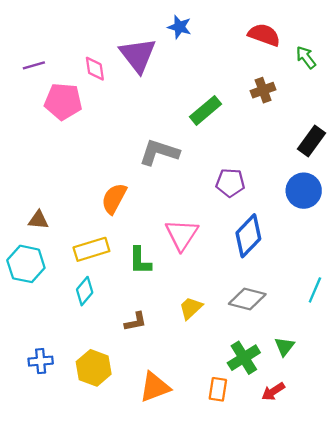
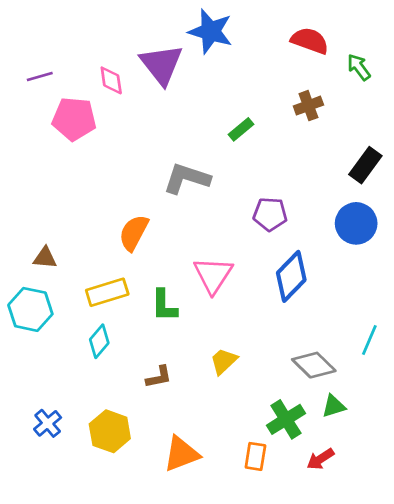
blue star: (179, 27) -> (210, 31), size x1.6
green rectangle: (205, 110) -> (241, 129), size x0.7
gray diamond: (247, 299) -> (314, 365), moved, turned 30
green triangle: (284, 346) -> (334, 406), turned 35
blue cross: (41, 361) -> (48, 423), turned -35

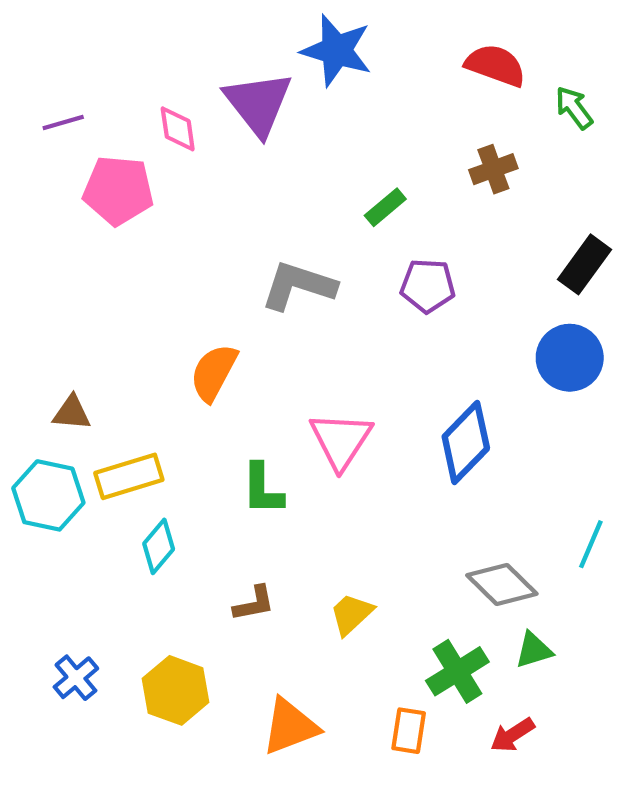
purple pentagon: (270, 214) -> (428, 286), moved
yellow rectangle: (107, 292) -> (129, 476), moved
yellow trapezoid: (224, 361) -> (351, 614), moved

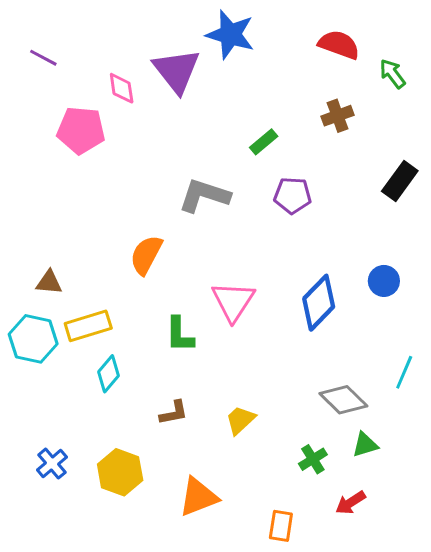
purple line: (63, 123) -> (43, 58), moved, turned 44
blue circle: (570, 358) -> (384, 281), moved, size x0.7
green cross: (457, 671) -> (313, 459), size x0.7
orange rectangle: (409, 731) -> (281, 526), moved

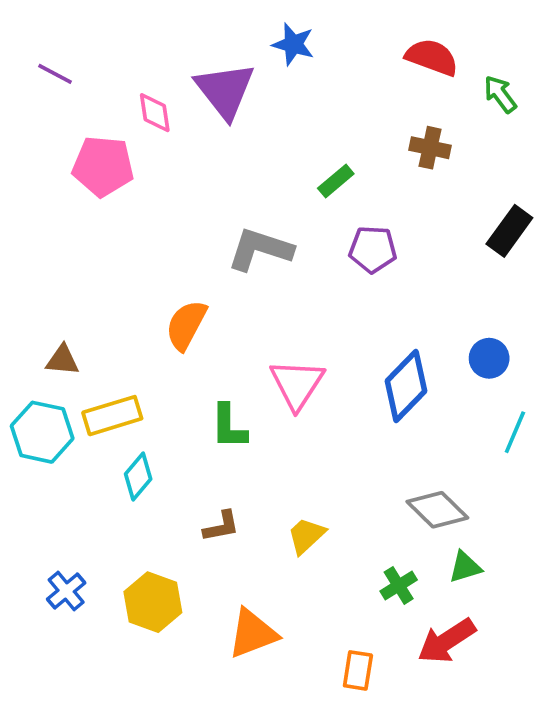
blue star: (230, 35) -> (293, 44), size x0.7
brown cross: (338, 116) -> (430, 148), turned 32
cyan line: (404, 372) -> (515, 432), moved
red arrow: (351, 503) -> (447, 641), size x1.5

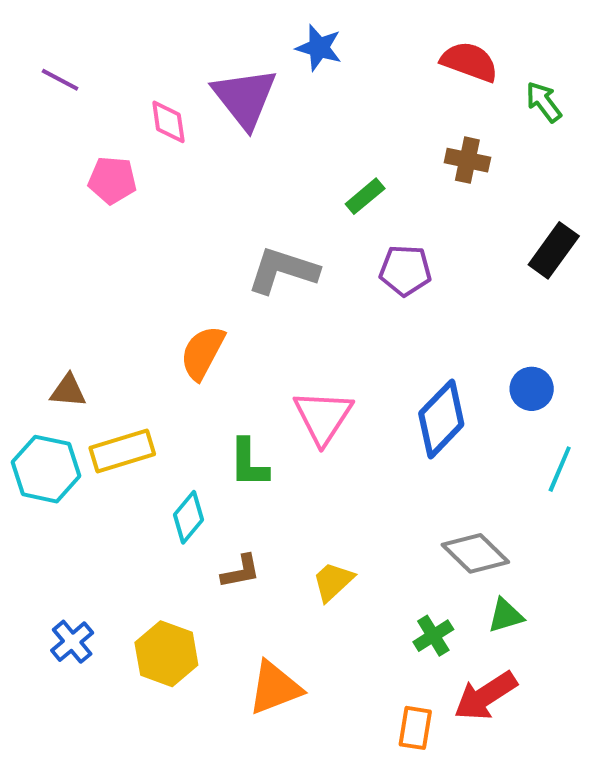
pink pentagon: (103, 166) -> (112, 180), size x0.7
cyan diamond: (138, 476) -> (188, 517), moved
orange rectangle: (358, 670) -> (415, 728), moved

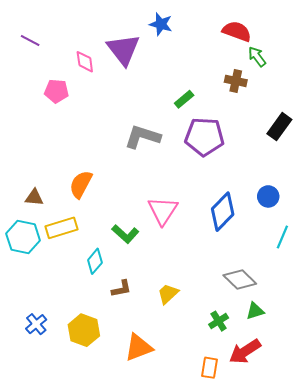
green arrow: (544, 102) -> (257, 57), moved
purple pentagon: (405, 270) -> (204, 137), size x1.5
orange semicircle: (203, 353) -> (81, 184), moved
green L-shape: (249, 463) -> (125, 234), turned -48

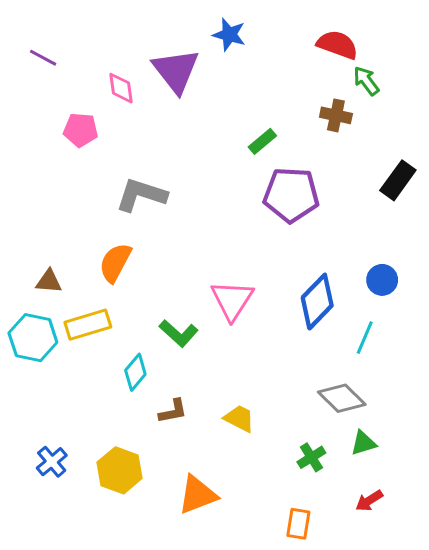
gray L-shape: (143, 137) -> (141, 195), moved
cyan line: (282, 237) -> (365, 338), moved
yellow trapezoid: (168, 294) -> (239, 418), turned 70
red arrow: (245, 351) -> (369, 501), moved, size x0.6

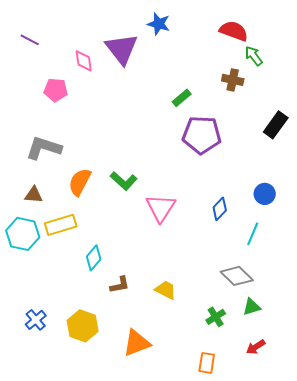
gray L-shape: (141, 195) -> (44, 148), moved
blue diamond: (317, 302) -> (220, 209), size x0.6
green L-shape: (179, 333) -> (124, 181), moved

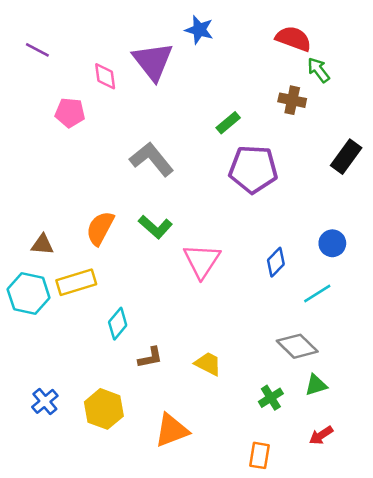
gray L-shape: (44, 148) -> (152, 159), moved, turned 33
cyan line: (253, 234) -> (317, 293), turned 35

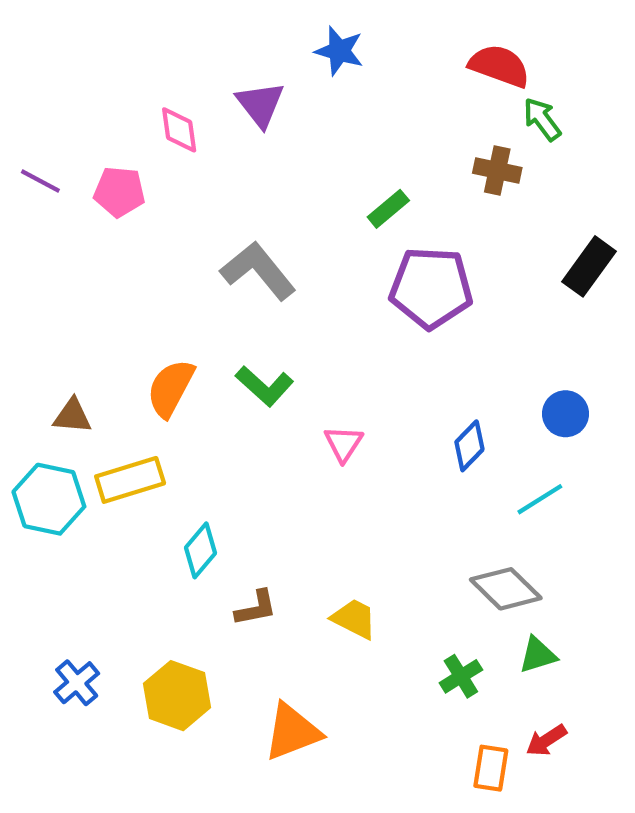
purple line: (37, 50) -> (40, 181), moved
purple triangle: (153, 61) -> (260, 104), size x0.7
pink triangle: (202, 261) -> (343, 444), size x0.6
orange rectangle: (260, 455) -> (491, 768), moved

